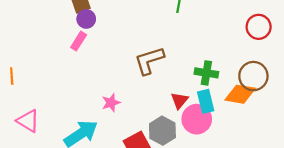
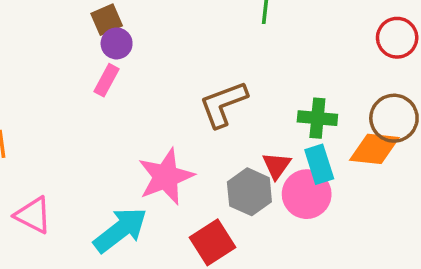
pink star: (111, 103) -> (166, 177), size x1.8
gray hexagon: (162, 131) -> (249, 192), moved

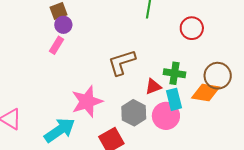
red circle: (397, 38) -> (192, 28), moved
red triangle: (277, 166) -> (153, 87), moved, turned 30

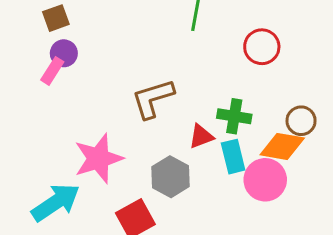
purple circle: (63, 25) -> (64, 53), moved
brown circle: (218, 76) -> (301, 121), size x0.7
pink circle: (166, 116) -> (265, 180), moved

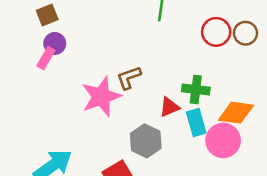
brown L-shape: (153, 99) -> (129, 78), size x0.7
brown circle: (301, 121) -> (245, 33), moved
pink star: (98, 159) -> (101, 97), moved

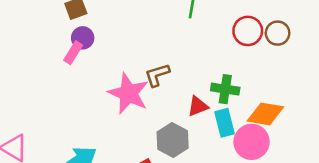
pink star: (101, 97) -> (129, 93), turned -30

